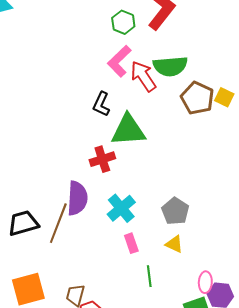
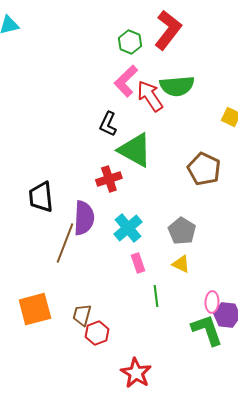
brown pentagon: (197, 98) -> (204, 169), moved
green triangle: (128, 130) -> (135, 150), turned 33
black trapezoid: (23, 223) -> (41, 197), moved, turned -80

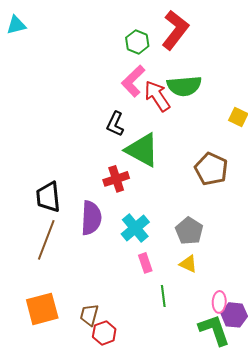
brown line: (65, 243) -> (46, 240), moved

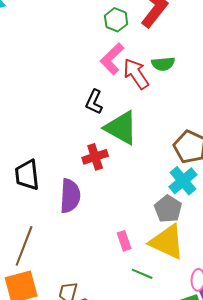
green semicircle: (184, 86) -> (163, 64), size x0.7
cyan cross: (135, 228) -> (183, 181), moved
brown line: (46, 240) -> (24, 246), moved
yellow triangle: (188, 264) -> (167, 242), size x2.0
green line: (163, 296) -> (142, 274), turned -60

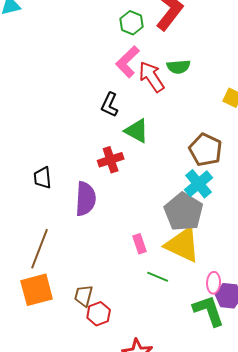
green triangle: (121, 128) -> (137, 131), size x0.7
black trapezoid: (27, 175) -> (43, 178), size x0.7
gray pentagon: (168, 209) -> (184, 212), size x1.4

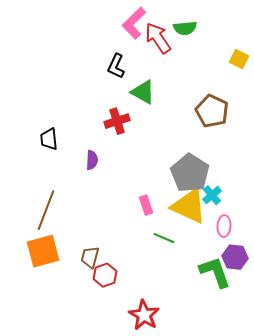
cyan cross: (199, 184) -> (212, 195), moved, size x0.7
purple semicircle: (86, 199) -> (92, 160), size x0.6
pink ellipse: (214, 283) -> (224, 226), moved

